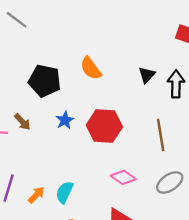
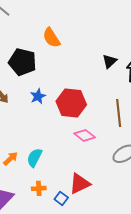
orange semicircle: (91, 68) -> (51, 38), moved
pink diamond: (123, 177) -> (85, 135), moved

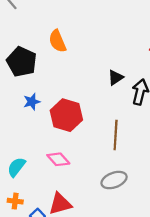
pink diamond: (85, 135) -> (58, 159), moved

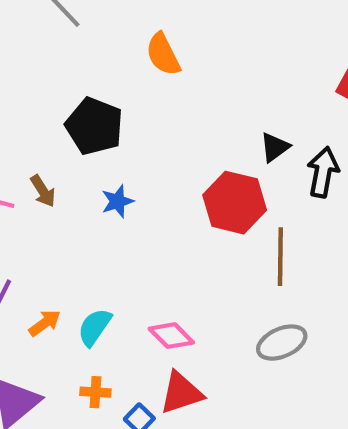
orange semicircle: (57, 41) -> (163, 54), moved
red hexagon: (66, 115) -> (235, 203), moved
pink diamond: (58, 159) -> (171, 336), moved

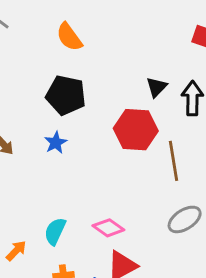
black pentagon: (94, 126) -> (66, 95), moved
orange arrow: (45, 323) -> (16, 251), moved

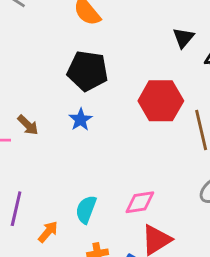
black triangle: (157, 87) -> (183, 38), moved
pink diamond: (108, 228) -> (140, 202), turned -40

